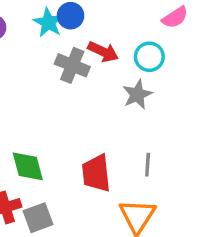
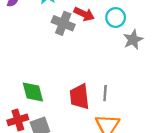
gray star: (137, 94) -> (133, 40), moved
gray line: (148, 165) -> (105, 93), moved

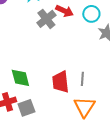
gray cross: (63, 23) -> (46, 19), turned 30

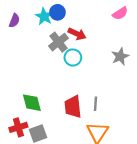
cyan circle: (91, 14) -> (73, 57), moved

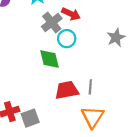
green diamond: (32, 103) -> (50, 59), moved
red trapezoid: (73, 107) -> (67, 90), turned 85

